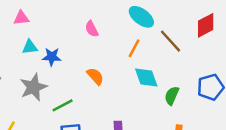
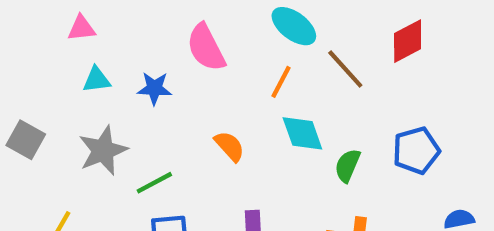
pink semicircle: (92, 29) -> (206, 48), size x1.6
blue star: (52, 57) -> (154, 88), moved
orange semicircle: (95, 76) -> (230, 146), moved

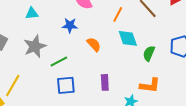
blue star: (154, 88) -> (70, 25), moved

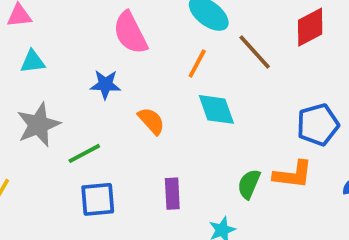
green semicircle: (149, 53) -> (249, 184), moved
orange L-shape: (150, 85) -> (293, 174), moved

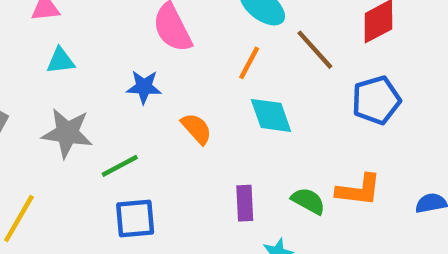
gray star: (38, 125) -> (67, 133), turned 30
blue pentagon: (318, 125) -> (376, 100), moved
green semicircle: (249, 184) -> (308, 201), turned 96
purple rectangle: (172, 194) -> (245, 203), moved

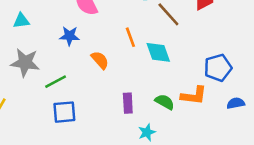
orange line: (249, 63) -> (130, 37), moved, turned -48
blue pentagon: (376, 100) -> (218, 68), moved
cyan diamond: (271, 115) -> (158, 52), moved

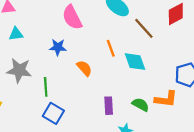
green line: (56, 82) -> (46, 87), turned -66
blue square: (64, 112) -> (53, 113), turned 35

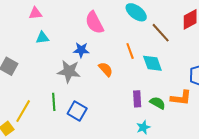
gray star: (19, 70) -> (69, 71), moved
green line: (46, 87) -> (54, 102), moved
purple rectangle: (109, 106) -> (137, 99), moved

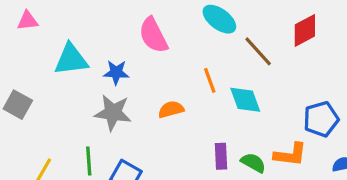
pink triangle: (35, 13) -> (27, 21), moved
cyan triangle: (42, 38) -> (71, 59), size x1.6
blue star: (81, 50) -> (116, 72), moved
orange semicircle: (106, 69) -> (171, 109), turned -63

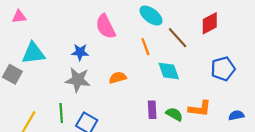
cyan triangle: (71, 59) -> (33, 53), moved
orange line: (210, 80) -> (145, 47), moved
blue pentagon: (321, 119) -> (223, 69), moved

